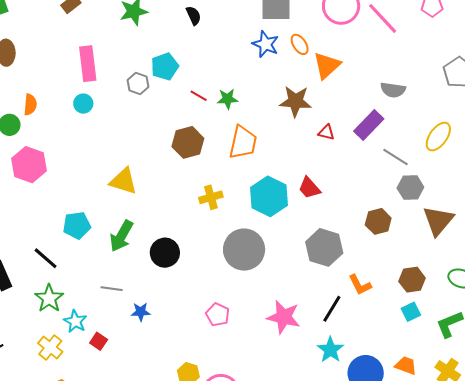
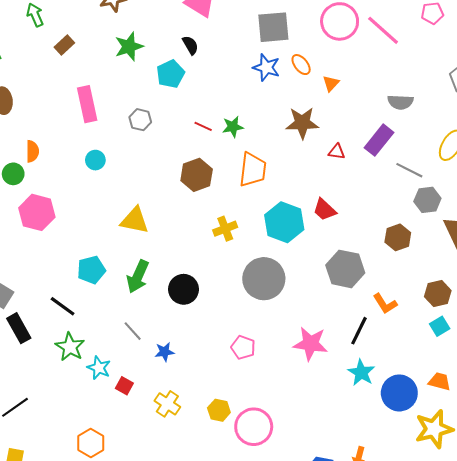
orange triangle: (327, 65) -> (331, 83), size x0.6
cyan pentagon: (165, 66) -> (170, 74), moved
cyan circle: (83, 104) -> (95, 160), moved
gray line: (112, 289) -> (133, 331), turned 45
yellow cross: (50, 347) -> (167, 404), moved

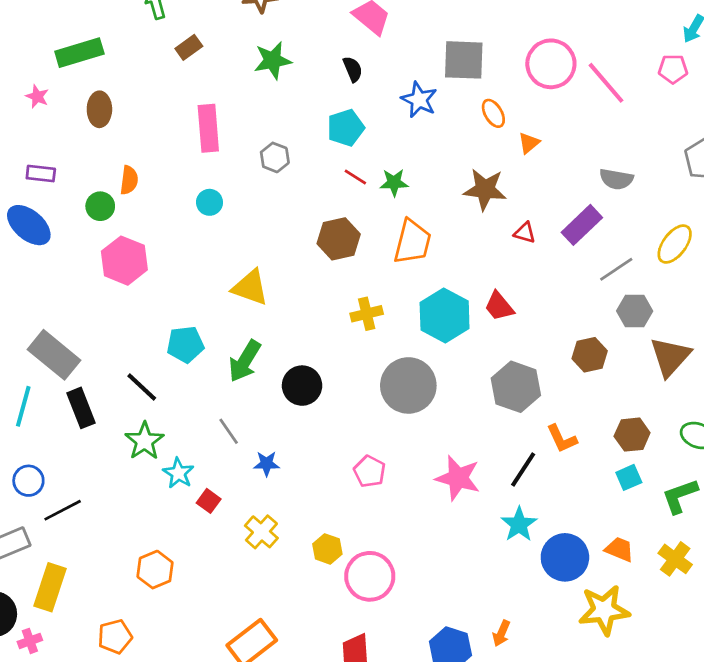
blue star: (266, 68) -> (419, 100), moved
cyan pentagon: (170, 74) -> (346, 128), moved
gray line: (409, 170) -> (616, 269), turned -68

